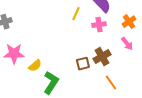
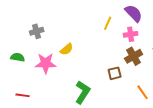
brown cross: (102, 57) -> (134, 56), moved
yellow semicircle: (35, 66) -> (67, 49), moved

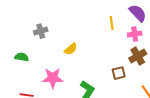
yellow line: (108, 23) -> (112, 23), turned -32
pink star: (46, 63) -> (53, 78), moved

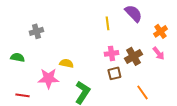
pink cross: (135, 34) -> (111, 53), moved
yellow semicircle: (71, 49) -> (66, 63), moved, turned -128

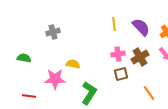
purple semicircle: (133, 13) -> (141, 27), moved
gray cross: (36, 31) -> (53, 32), moved

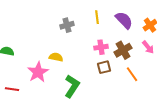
gray cross: (53, 32) -> (67, 25), moved
pink star: (55, 79) -> (38, 72), turned -30
orange line: (149, 93) -> (132, 74), moved

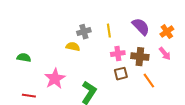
yellow line: (97, 17) -> (109, 31), moved
brown cross: (123, 50) -> (140, 57), turned 36
yellow semicircle: (56, 57) -> (73, 47), moved

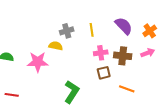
pink arrow: (165, 54) -> (148, 53), turned -72
pink star: (55, 79) -> (38, 62), moved, turned 30
orange line: (149, 81) -> (127, 89), moved, turned -35

